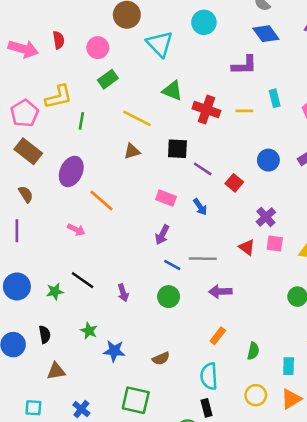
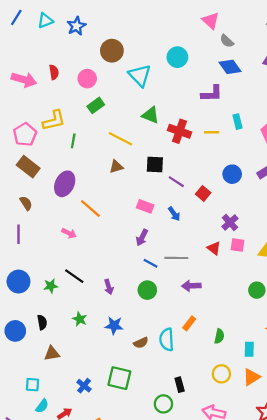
blue star: (114, 351) -> (114, 326), moved
cyan semicircle: (209, 376) -> (167, 339), moved
blue cross: (81, 409) -> (84, 386), moved

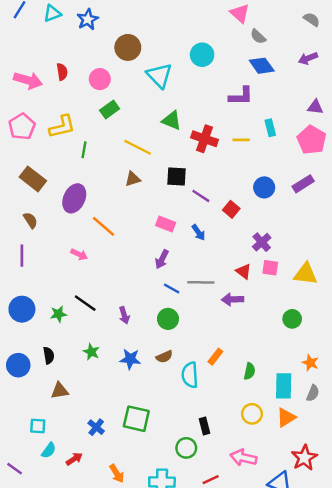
pink pentagon: (25, 134) -> (22, 127), moved
purple arrow: (191, 286) -> (233, 299), moved
brown semicircle: (141, 343) -> (164, 357), moved
cyan rectangle: (249, 349) -> (284, 386), size x1.5

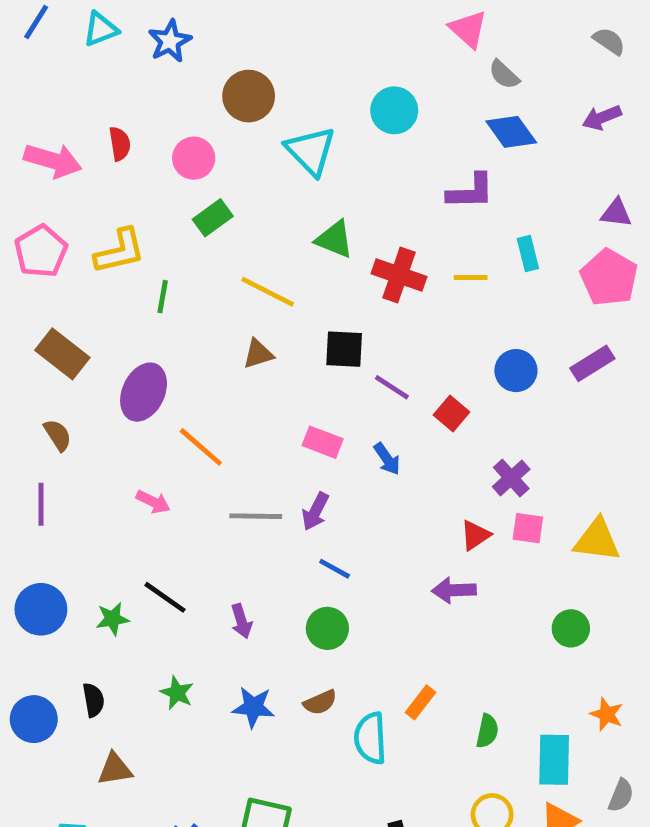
red triangle: (243, 271) -> (475, 535), turned 49
gray line: (201, 282) -> (256, 516), moved
gray semicircle: (313, 393) -> (621, 795), moved

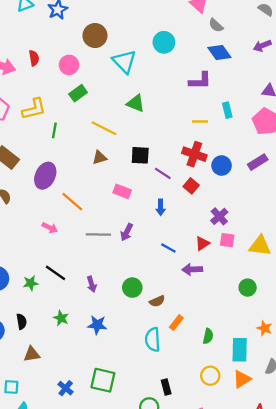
red cross: (399, 275) -> (194, 154), moved
pink rectangle: (323, 442) -> (122, 191), moved
blue arrow: (387, 459) -> (161, 207), turned 35
blue line: (335, 569) -> (168, 248), moved
brown semicircle: (320, 702) -> (157, 301), moved

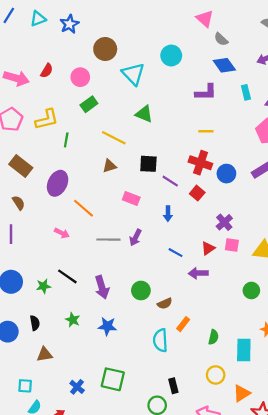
red semicircle: (34, 58) -> (47, 71), turned 40
cyan rectangle: (227, 110) -> (246, 92), moved
purple arrow: (92, 284) -> (102, 287), size x1.5
orange triangle: (242, 379) -> (242, 393), moved

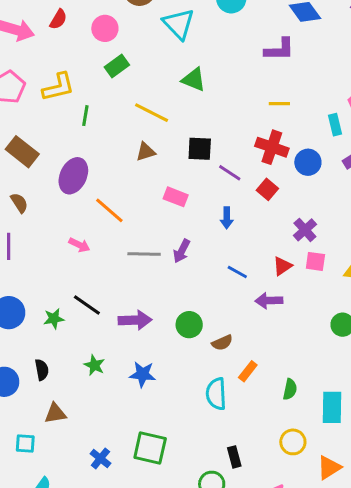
cyan rectangle: (246, 92) -> (335, 125), moved
purple arrow: (102, 287) -> (135, 320), turned -75
cyan square: (25, 386) -> (25, 443), moved

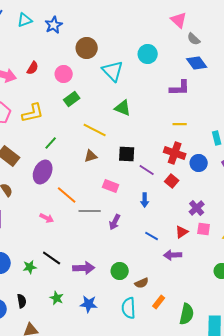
green line: (85, 116) -> (51, 143), moved, turned 32
gray line: (144, 254) -> (90, 211), moved
green semicircle: (290, 389) -> (187, 314), size x1.5
cyan semicircle: (216, 394) -> (129, 308), moved

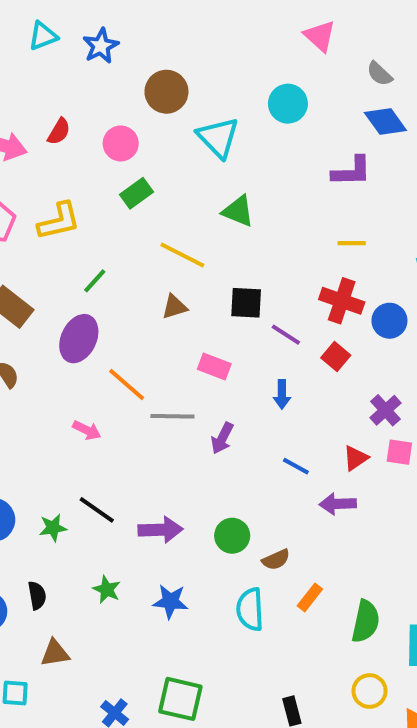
pink triangle: (179, 20) -> (320, 36), moved

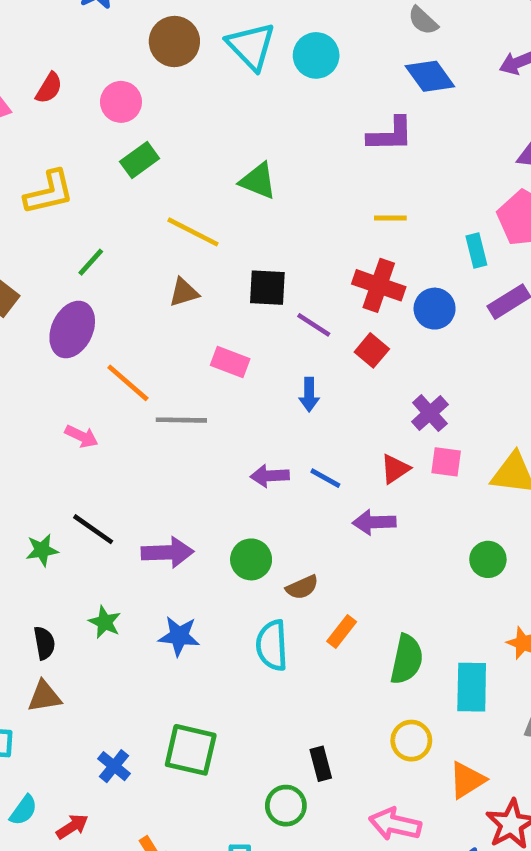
cyan triangle: (218, 137) -> (251, 46), moved
purple arrow: (222, 438) -> (270, 476), moved, turned 60
black semicircle: (37, 595) -> (44, 643), moved

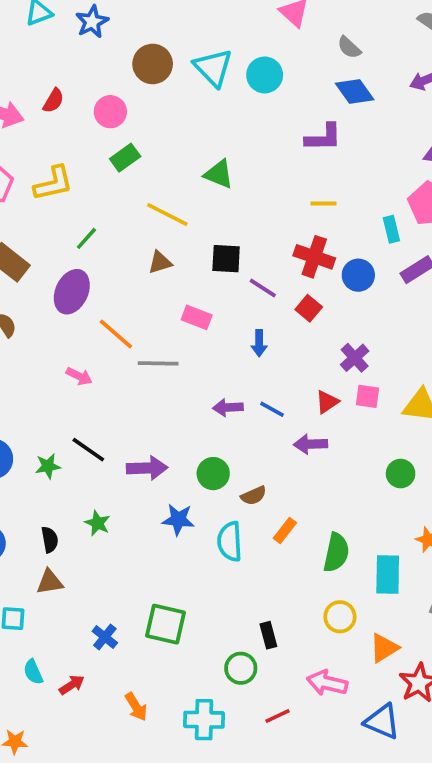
blue star: (179, 636) -> (178, 519), moved
cyan semicircle: (23, 810) -> (33, 672), turned 120

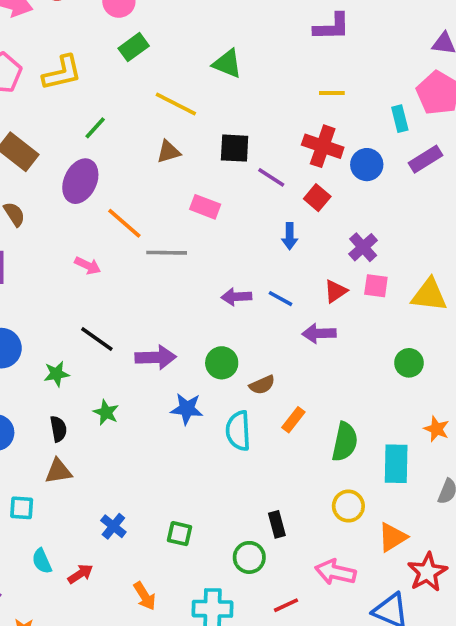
blue arrow: (259, 343) -> (290, 236), moved
green star: (48, 466) -> (56, 374), moved
green square: (165, 624) -> (179, 534), moved, size x0.6

